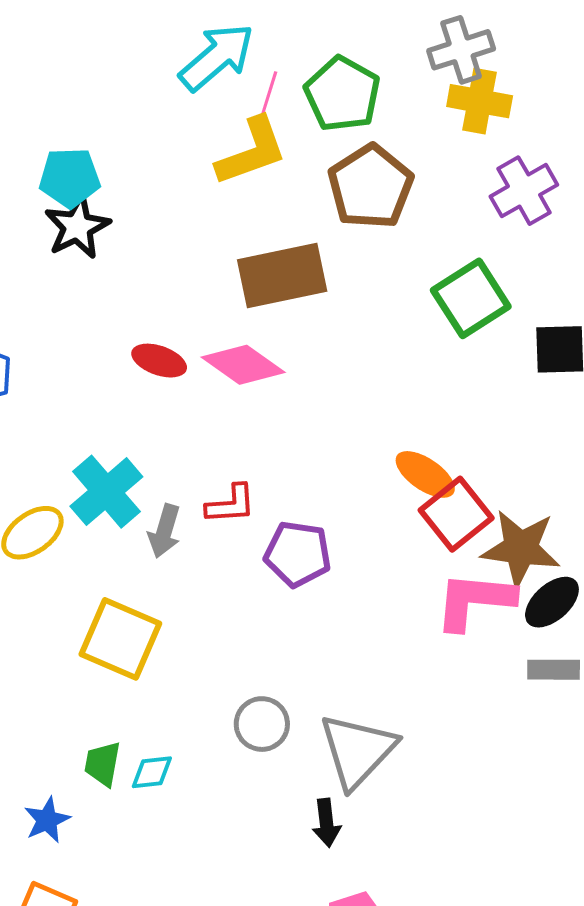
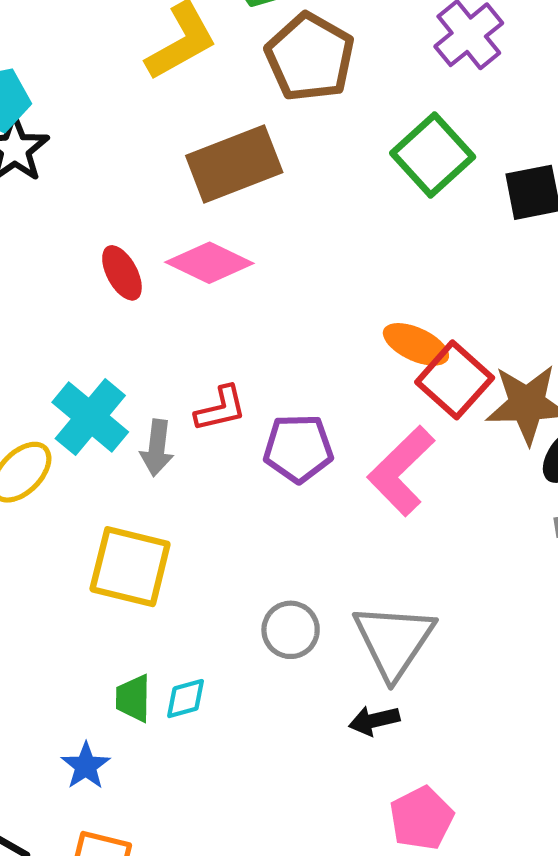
red ellipse: (159, 361) -> (122, 273), turned 52
pink L-shape: (475, 601) -> (401, 471), moved, turned -40
black arrow: (326, 823) -> (374, 720), turned 93

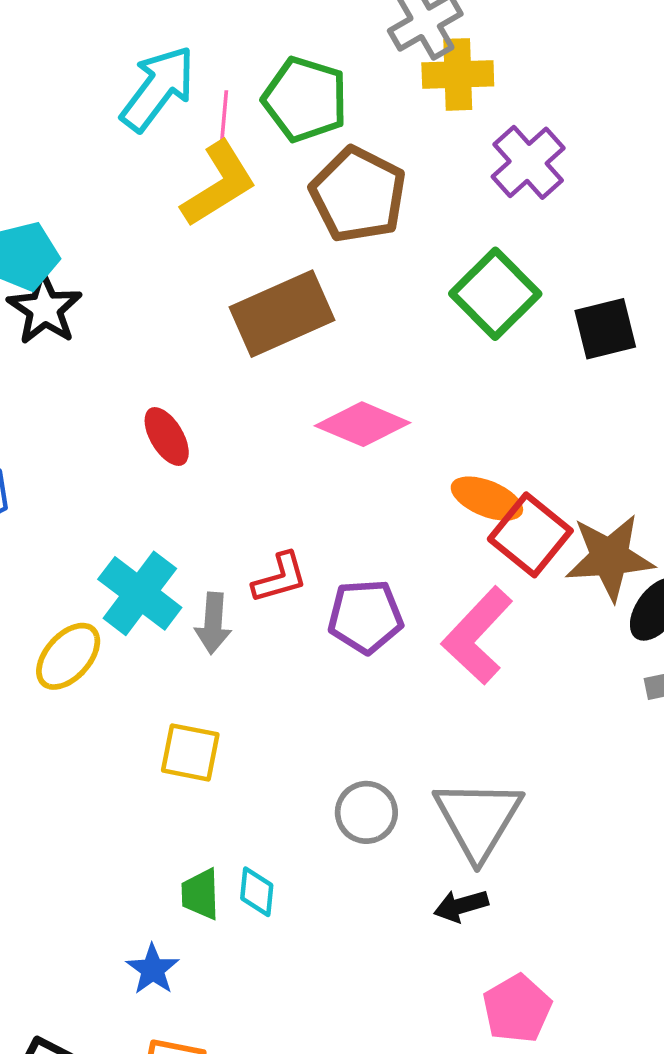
pink diamond: (209, 263) -> (363, 424), moved
yellow square: (130, 567) -> (190, 752), size x0.7
cyan diamond: (186, 699) -> (257, 892), turned -66

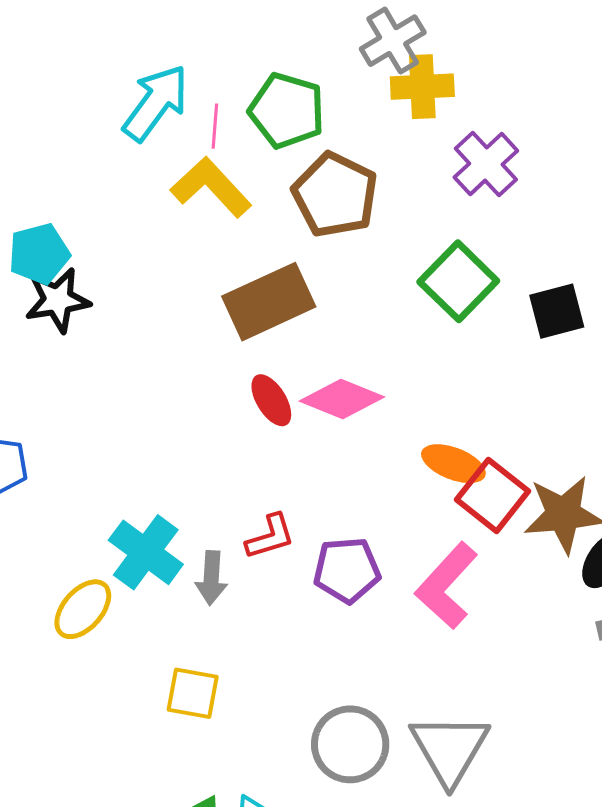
yellow L-shape: (219, 184) -> (211, 187), turned -100
black star: (45, 309) -> (58, 300), turned 30
red ellipse: (167, 437) -> (271, 400), moved
gray circle: (366, 812) -> (350, 744), size x1.4

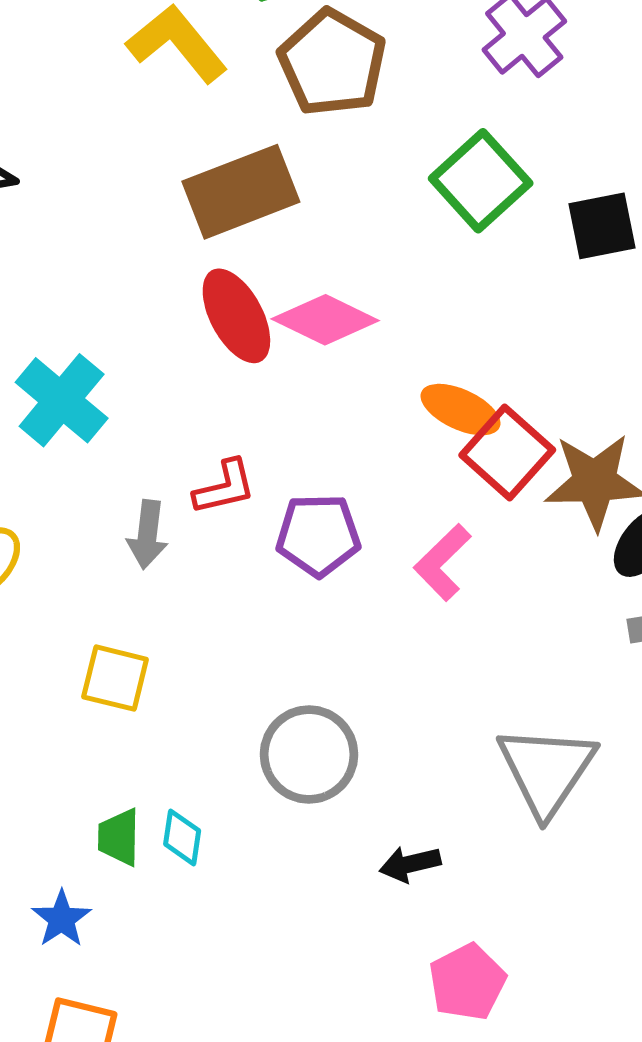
red ellipse: (271, 400) -> (236, 316), size x1.4
cyan cross: (146, 552) -> (62, 400), moved
pink L-shape: (447, 586) -> (442, 562), size x0.7
gray triangle: (450, 749) -> (546, 770), moved

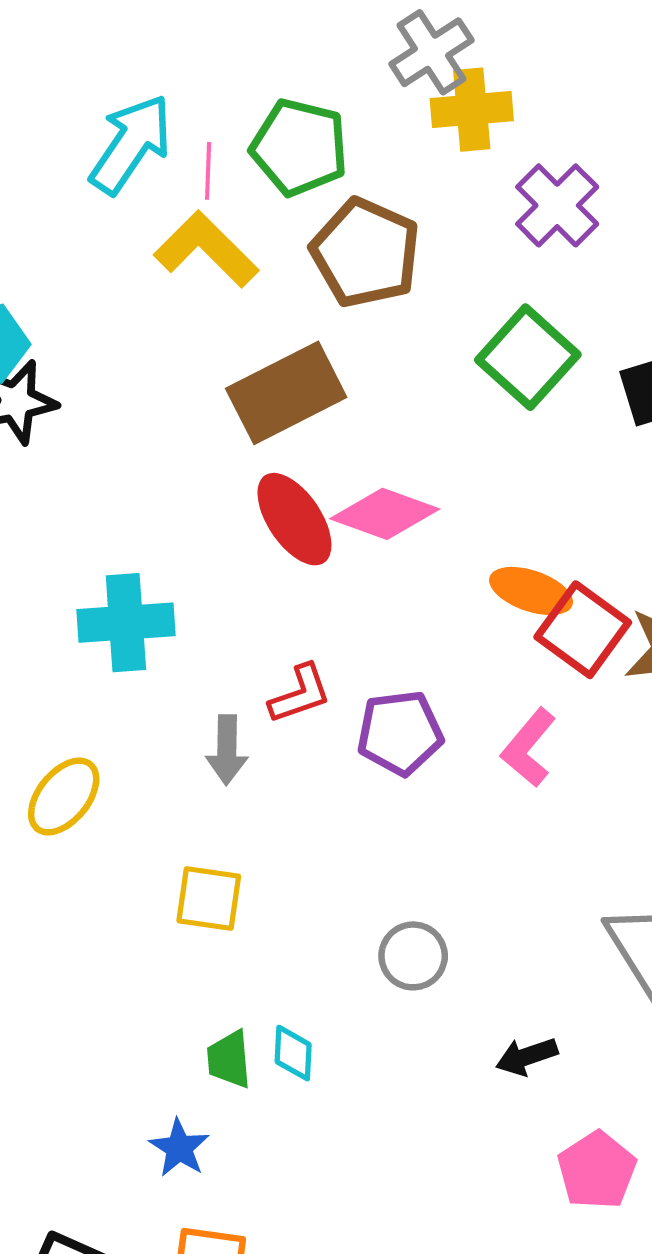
cyan cross: (62, 400) -> (126, 623), turned -38
gray circle: (309, 754) -> (413, 956), size x0.7

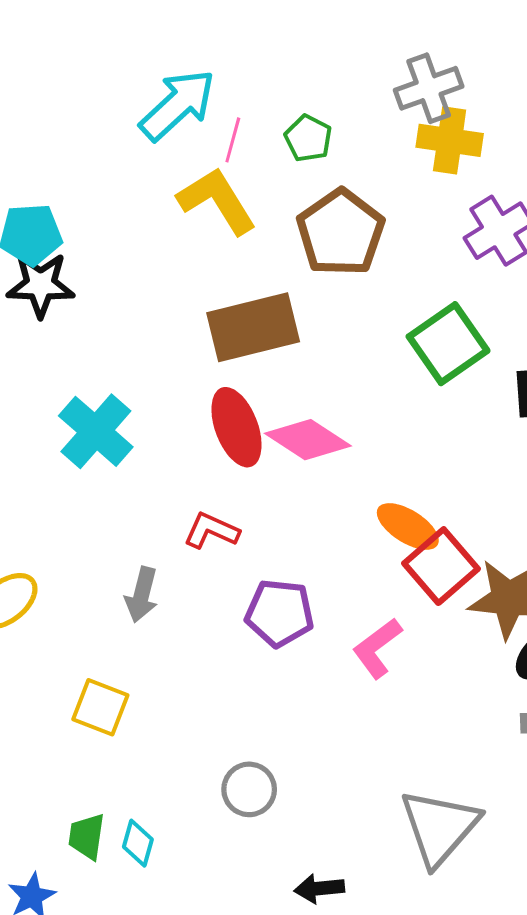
green pentagon: (299, 147) -> (308, 138), size x0.6
cyan cross: (126, 623) -> (96, 431), moved, turned 32
red L-shape: (300, 694) -> (211, 531), moved, turned -150

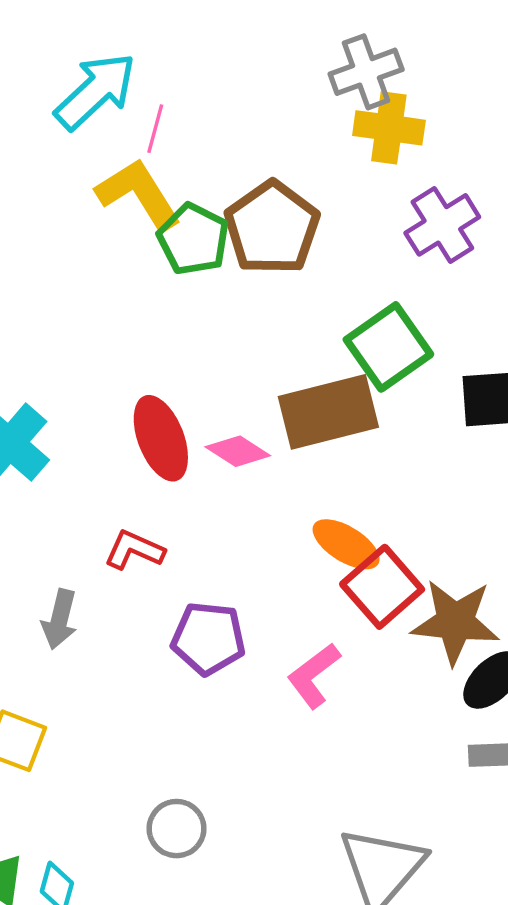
green pentagon: (308, 138) -> (193, 239), moved, size x1.4
brown rectangle: (253, 327) -> (328, 412), moved
pink diamond: (308, 440) -> (238, 451), size x0.7

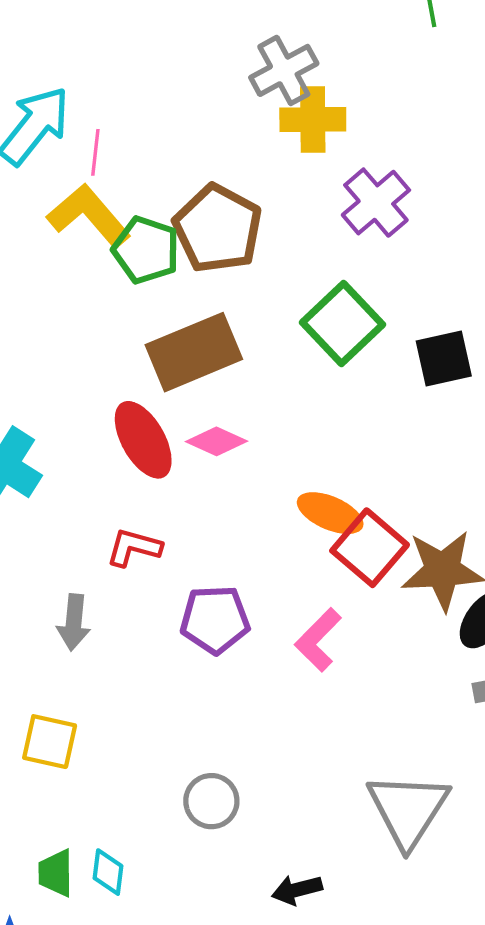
brown rectangle: (328, 412) -> (194, 352), moved

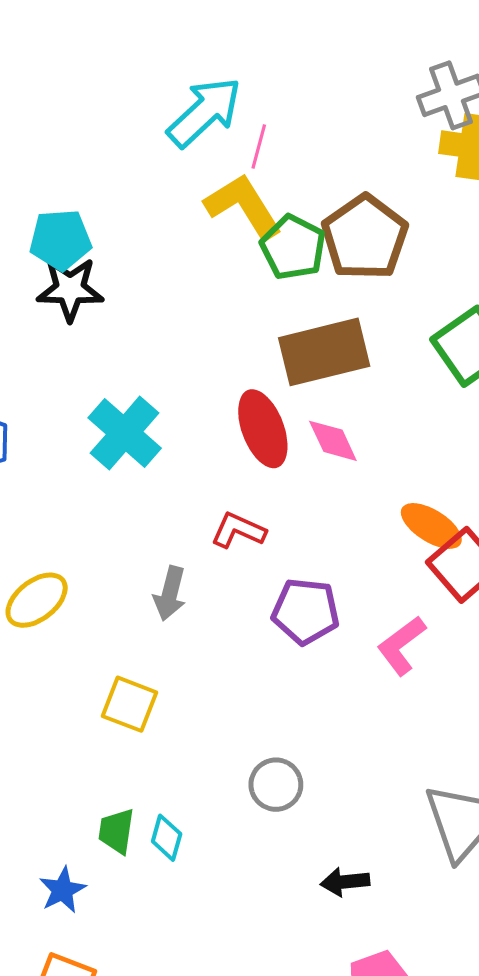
pink diamond: (217, 441) -> (333, 441), turned 32

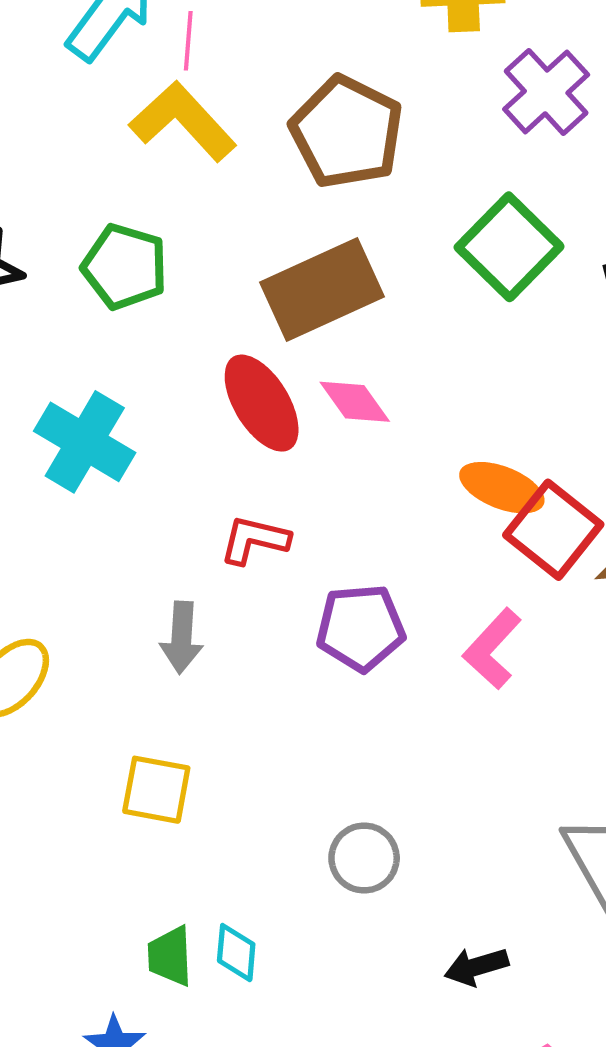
green pentagon: (293, 247) -> (125, 267), moved

